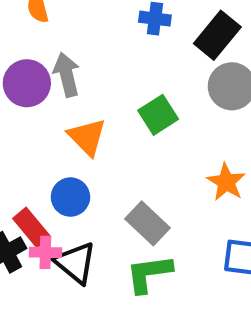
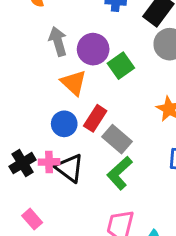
purple circle: (27, 83) -> (93, 49), moved
red rectangle: (32, 228) -> (95, 118), moved, turned 75
green L-shape: (149, 274) -> (120, 173), turned -32

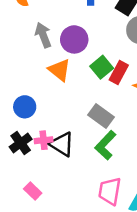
green square: (121, 66) -> (102, 67), moved
red rectangle: (95, 118) -> (119, 73), moved
blue circle: (64, 124) -> (25, 107), moved

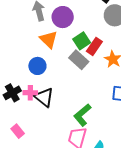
blue circle: (25, 107) -> (37, 66), moved
gray rectangle: (101, 116) -> (79, 60), moved
green L-shape: (105, 145) -> (82, 115), moved

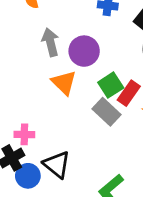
blue circle: (37, 66) -> (28, 176), moved
pink cross: (30, 93) -> (24, 134), moved

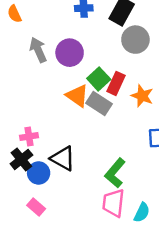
orange triangle: (64, 83) -> (77, 96), moved

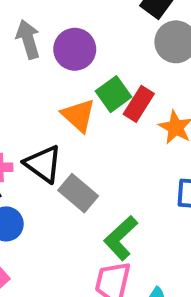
gray rectangle: (99, 104) -> (78, 193), moved
black triangle: (63, 158) -> (43, 164), moved

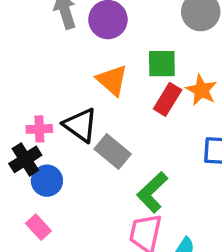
green square: (113, 94) -> (162, 64), moved, turned 36
red rectangle: (139, 104) -> (168, 99), moved

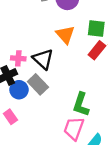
gray rectangle: (113, 152) -> (38, 84), moved
green L-shape: (152, 192) -> (81, 104), turned -35

